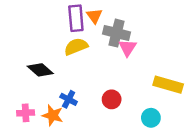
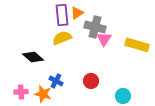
orange triangle: (94, 16) -> (77, 13), turned 32
yellow rectangle: (168, 85) -> (137, 45), moved

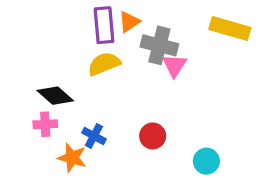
yellow rectangle: (137, 45) -> (230, 29), moved
pink cross: (21, 92) -> (45, 124), moved

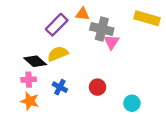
orange triangle: (129, 22) -> (82, 14), turned 40
purple rectangle: (104, 25) -> (57, 25), moved, turned 50
yellow semicircle: (104, 64) -> (58, 54), moved
orange star: (72, 158) -> (30, 101), moved

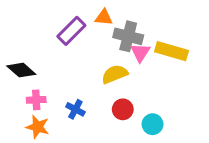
yellow rectangle: (147, 18) -> (171, 51), moved
yellow semicircle: (58, 54) -> (115, 74), moved
black diamond: (35, 61) -> (21, 70), moved
cyan circle: (132, 103) -> (153, 124), moved

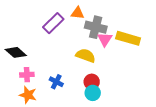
yellow semicircle: (115, 74) -> (86, 55), turned 42
cyan circle: (153, 124) -> (93, 93), moved

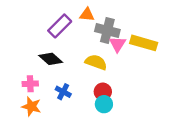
black diamond: (16, 52) -> (51, 59), moved

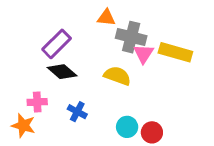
purple rectangle: (60, 26) -> (57, 44), moved
red circle: (103, 92) -> (152, 132), moved
orange star: (31, 106) -> (23, 125), moved

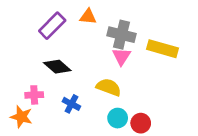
orange triangle: (106, 18) -> (88, 17), moved
purple rectangle: (57, 44) -> (52, 26), moved
pink triangle: (144, 54) -> (121, 56), moved
yellow semicircle: (117, 76) -> (109, 87), moved

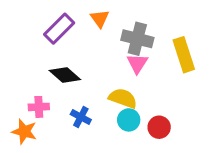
orange triangle: (88, 17) -> (100, 18), turned 48
yellow rectangle: (163, 49) -> (184, 55), turned 56
cyan circle: (118, 118) -> (129, 120), moved
red circle: (141, 123) -> (159, 127), moved

